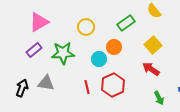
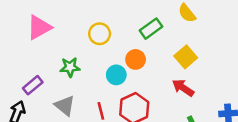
purple rectangle: (34, 50) -> (33, 85), moved
green star: (63, 53) -> (70, 67), size x0.7
gray triangle: (46, 83) -> (65, 106), moved, turned 30

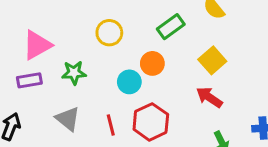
pink triangle: (39, 27) -> (37, 45), moved
purple rectangle: (33, 85) -> (29, 80), moved, turned 30

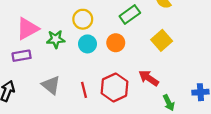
green star: (74, 73) -> (56, 39), moved
cyan circle: (129, 82) -> (87, 44), moved
red arrow: (209, 97) -> (149, 78), moved

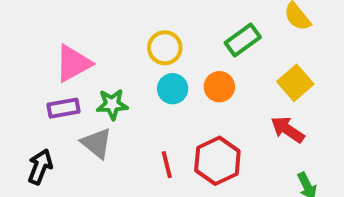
green star: (56, 39) -> (112, 104), moved
red arrow: (149, 78) -> (288, 130), moved
gray triangle: (51, 85) -> (97, 143), moved

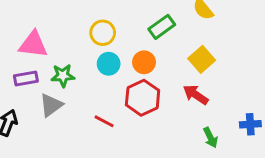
pink triangle: (73, 63) -> (33, 45), turned 36
gray triangle: (97, 143) -> (51, 105), turned 45
red hexagon: (217, 161) -> (143, 98), moved
red line: (167, 165) -> (104, 121), turned -48

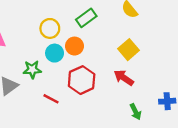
green rectangle: (162, 27) -> (86, 18), moved
orange circle: (144, 62) -> (74, 46), moved
green star: (63, 76) -> (32, 70), moved

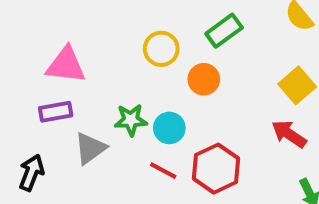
cyan circle: (55, 53) -> (169, 128), moved
red hexagon: (82, 80) -> (216, 169), moved

